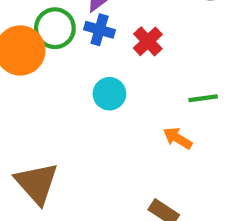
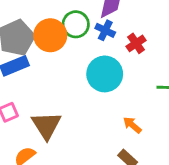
cyan circle: (109, 94) -> (105, 74), size x1.6
orange arrow: (178, 138) -> (132, 125), moved

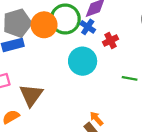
green circle: (76, 24) -> (65, 19), size x1.4
orange arrow: (132, 125) -> (96, 118), moved

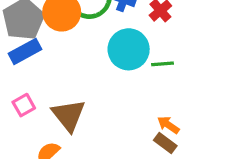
green line: (130, 78) -> (162, 64), moved

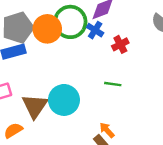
cyan circle: (129, 49) -> (64, 100), moved

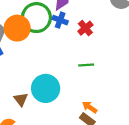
brown triangle: (35, 106) -> (21, 99), size x0.6

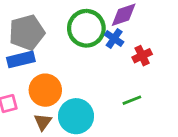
orange circle: (17, 28) -> (45, 90), moved
green line: (86, 65) -> (132, 100), turned -32

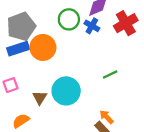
green circle: (86, 28) -> (69, 19), size x0.7
red cross: (142, 56) -> (126, 23), moved, size x1.5
orange circle: (45, 90) -> (43, 47), moved

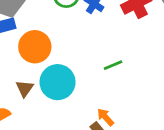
orange circle: (43, 47) -> (35, 47), moved

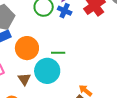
green line: (113, 65) -> (58, 53), moved, turned 32

